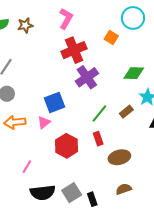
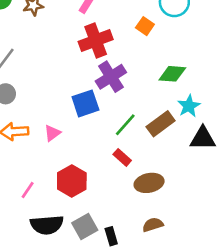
blue square: (55, 103) -> (85, 103), moved
brown rectangle: (126, 112) -> (161, 124), size x1.5
red rectangle: (98, 139) -> (122, 157), turned -32
red hexagon: (67, 146) -> (72, 181), moved

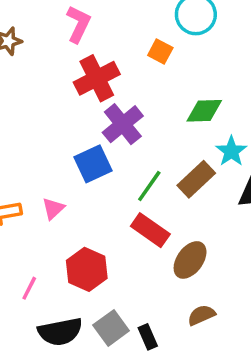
red rectangle: (122, 157) -> (150, 230), size x1.5
brown ellipse: (149, 183) -> (190, 260), turned -36

